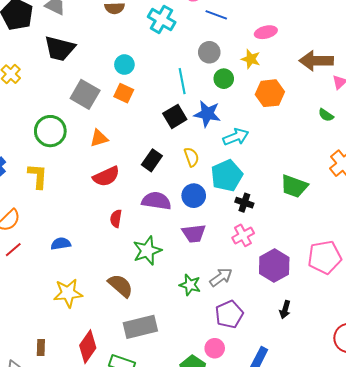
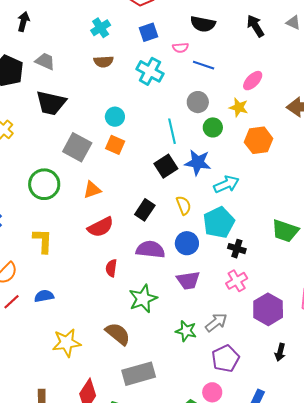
pink ellipse: (266, 32) -> (253, 81), turned -30
yellow L-shape: (38, 176) -> (43, 241), moved
blue semicircle: (61, 244) -> (44, 296), moved

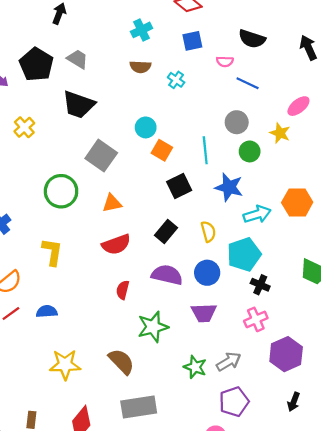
cyan cross: (150, 71) -> (176, 80), moved, size x0.6
orange hexagon: (259, 140) -> (297, 202), moved
orange square: (115, 145) -> (162, 150), moved
black square: (166, 166) -> (179, 186), moved

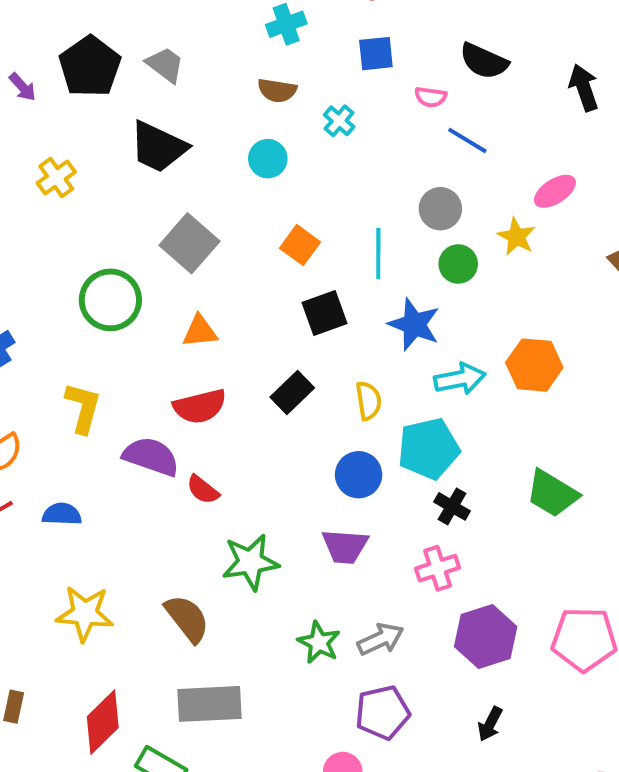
cyan circle: (146, 127) -> (268, 159), moved
purple semicircle: (167, 275) -> (151, 456), moved
red semicircle: (123, 290) -> (203, 490), turned -72

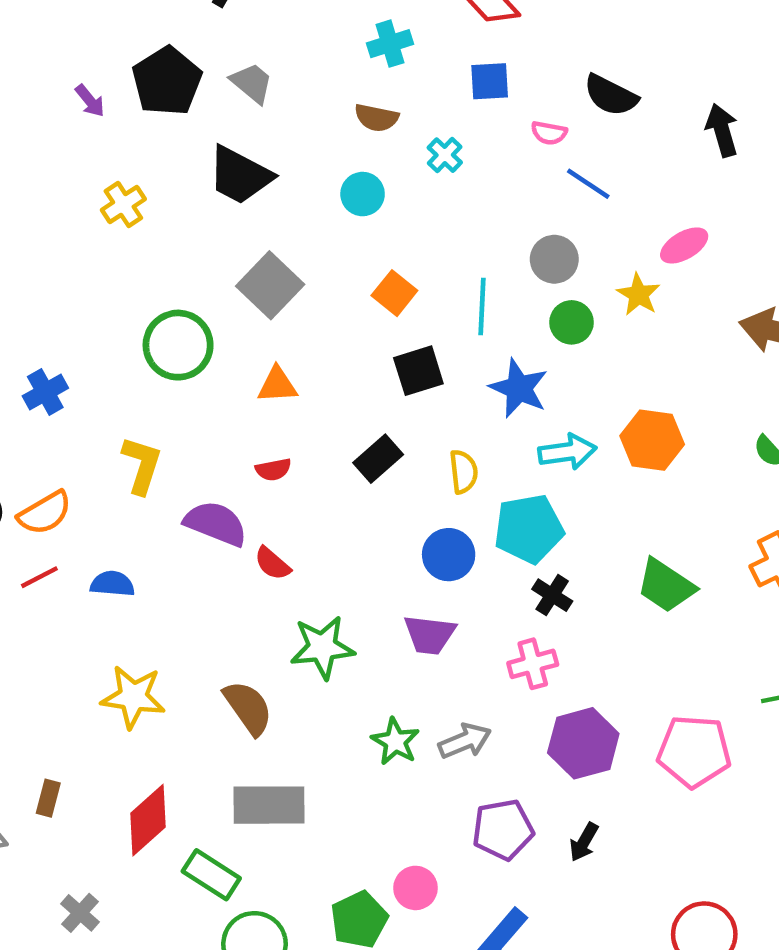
red semicircle: (200, 406) -> (273, 470), size x0.6
purple pentagon: (383, 713) -> (503, 830), moved

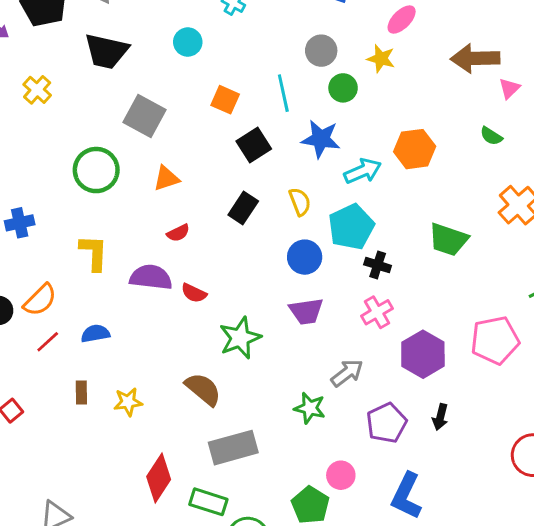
blue cross: (45, 392) -> (20, 223), turned 32
yellow star: (133, 697) -> (128, 402), size x0.7
green star: (395, 741) -> (310, 408), moved
brown rectangle: (48, 798) -> (81, 392), moved

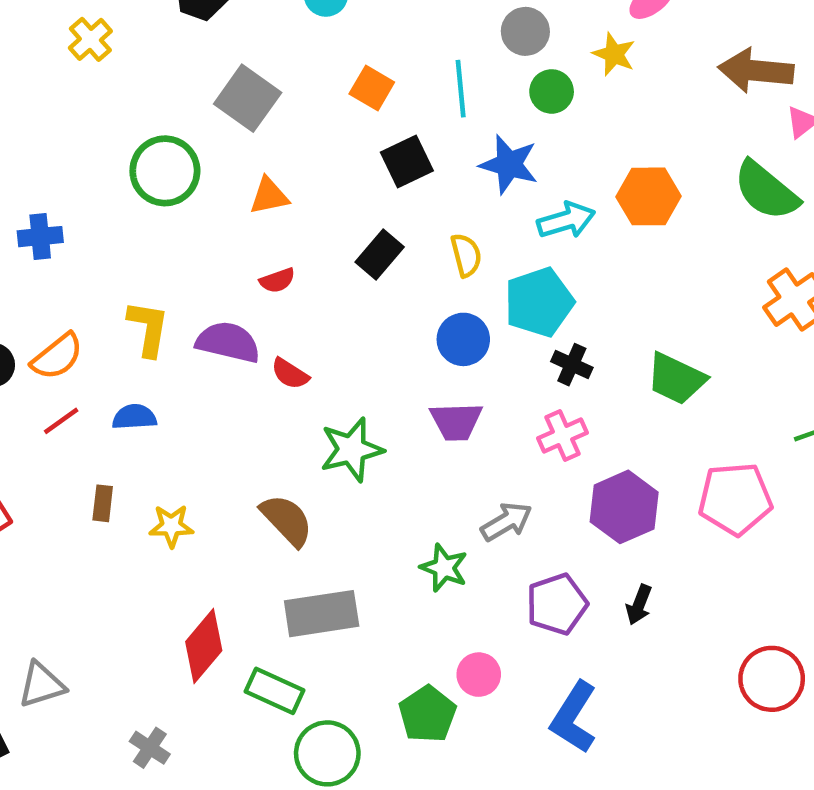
green semicircle: (491, 136) -> (766, 191), size x2.0
green trapezoid: (448, 239) -> (676, 379), moved
yellow L-shape: (94, 253) -> (148, 328), moved

